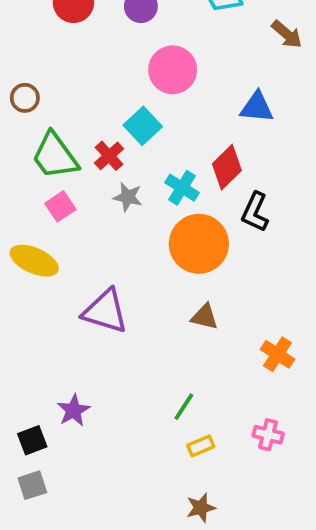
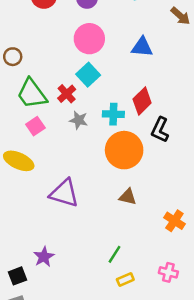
pink circle: (173, 70) -> (89, 39), moved
blue triangle: (257, 107) -> (142, 47), moved
cyan cross: (182, 188) -> (113, 114), turned -30

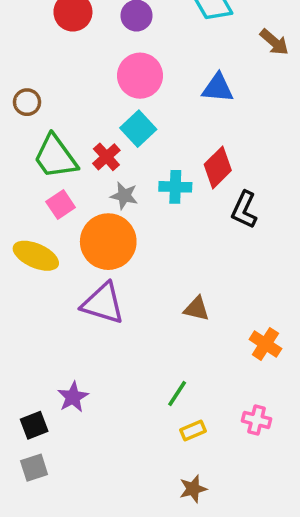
orange circle: (124, 150) -> (108, 242), moved

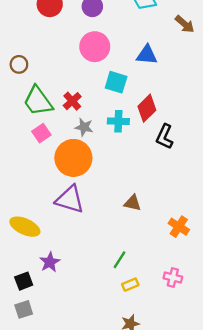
cyan square: (138, 129) -> (116, 82), moved, turned -30
yellow ellipse: (36, 256) -> (25, 227), moved

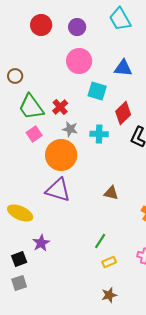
cyan cross: (118, 121) -> (99, 134), moved

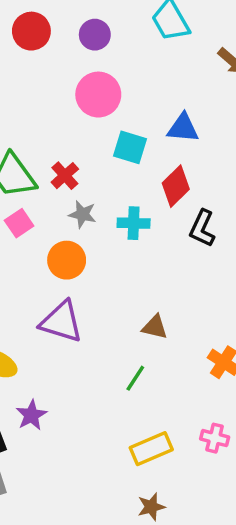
blue triangle: (123, 68) -> (183, 128), moved
orange circle: (61, 155) -> (67, 260), size x0.7
green line: (100, 241) -> (135, 378), moved
yellow rectangle: (109, 262) -> (151, 449), size x1.6

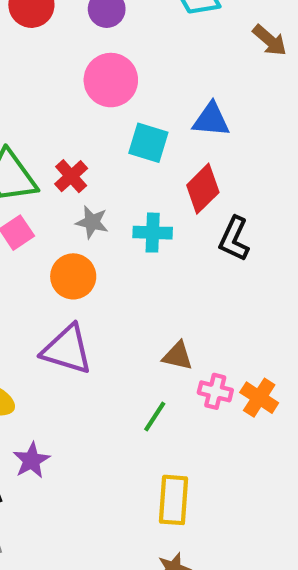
pink cross: (215, 438) -> (215, 391), moved
yellow rectangle: (151, 449) -> (174, 500), turned -63

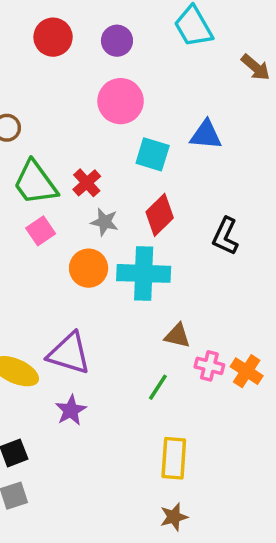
red diamond: (203, 189) -> (160, 215), moved
cyan cross: (153, 233) -> (144, 273), moved, size x1.6
purple triangle: (67, 350) -> (69, 353), moved
purple star: (31, 460) -> (71, 410), moved

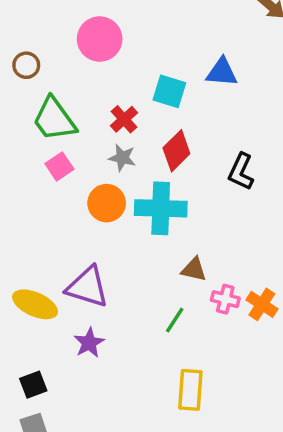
pink circle: (121, 101) -> (100, 39), moved
red cross: (87, 183) -> (124, 119), moved

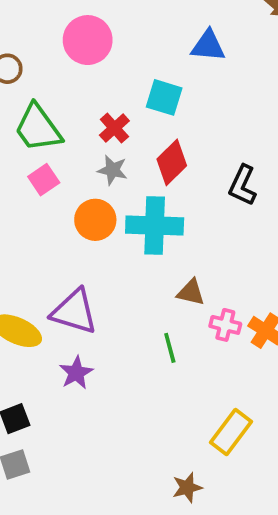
blue triangle: (222, 72) -> (208, 46), moved
green line: (175, 320) -> (170, 348), turned -48
yellow rectangle: (190, 390) -> (231, 432), moved, turned 33

